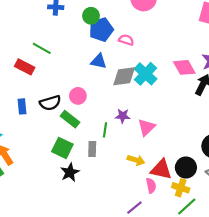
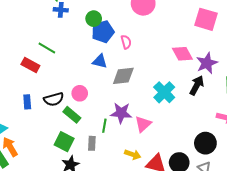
pink semicircle: (126, 40) -> (126, 42), turned 56
pink diamond: (184, 67) -> (182, 54), moved
cyan cross: (146, 74) -> (164, 92), moved
purple star: (123, 116) -> (121, 113), size x1.5

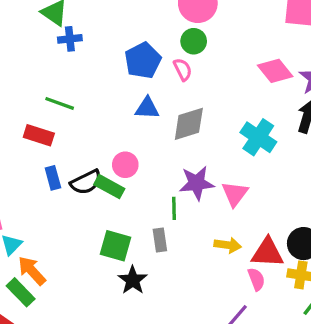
green circle: (94, 19) -> (194, 41), moved
blue rectangle: (27, 102) -> (53, 178), moved
green rectangle: (72, 115) -> (109, 187), moved

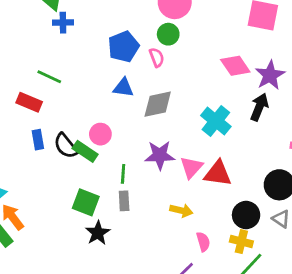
black semicircle: (86, 182) -> (66, 146), turned 72
green line: (174, 208) -> (123, 174), moved
red triangle: (267, 253) -> (218, 173), moved

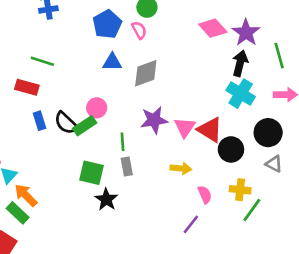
cyan cross: (216, 121) -> (241, 94), moved
green rectangle: (85, 151) -> (85, 126), turned -60
red triangle: (218, 173) -> (210, 130), turned 32
black circle: (246, 215) -> (231, 149), moved

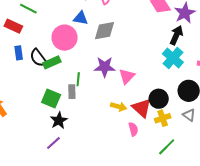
pink circle: (97, 108) -> (65, 38), moved, size x1.6
red triangle: (210, 130) -> (142, 108), moved
gray rectangle: (127, 167) -> (72, 92), moved
yellow cross: (240, 190) -> (163, 118), moved, turned -35
purple line: (191, 224) -> (53, 143), moved

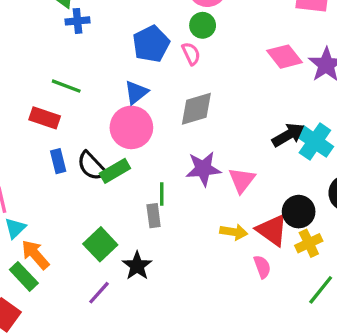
blue triangle: (81, 18) -> (136, 92), moved, turned -42
black arrow: (176, 35) -> (288, 135), moved, turned 42
green square: (51, 98) -> (100, 244), moved, turned 30
purple line: (53, 143) -> (99, 293), moved

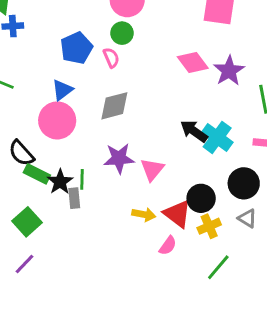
black arrow: (288, 135) -> (194, 131), turned -116
green rectangle: (115, 171) -> (37, 174), moved, turned 55
black star: (137, 266) -> (60, 182), moved
pink semicircle: (262, 267) -> (168, 246), turned 54

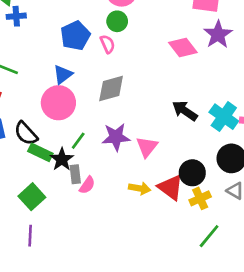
purple star: (229, 71) -> (218, 34), moved
cyan cross: (217, 137) -> (224, 117), moved
green line: (82, 179) -> (78, 141), moved, turned 36
pink semicircle: (168, 246) -> (87, 185), moved
purple line: (25, 264) -> (30, 236), turned -40

